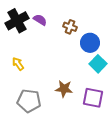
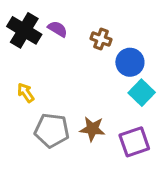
black cross: (17, 21) -> (24, 30), turned -30
purple square: (93, 98) -> (134, 142), turned -30
gray pentagon: (29, 101) -> (52, 130), moved

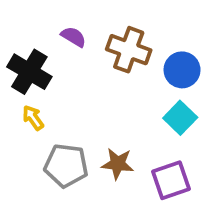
black cross: (24, 30) -> (29, 72), moved
brown cross: (101, 39) -> (129, 50), size x1.6
blue circle: (130, 62) -> (182, 70), moved

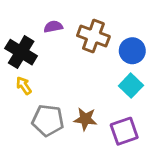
purple semicircle: (73, 37) -> (53, 27), turned -42

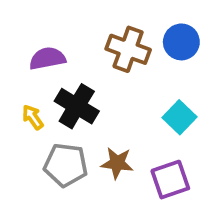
purple semicircle: (53, 27) -> (47, 58), moved, size x1.4
blue circle: (132, 51) -> (181, 42), moved
black cross: (21, 52) -> (77, 106), moved

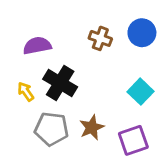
brown cross: (128, 49) -> (100, 38), size x0.7
brown star: (117, 163) -> (92, 127), turned -30

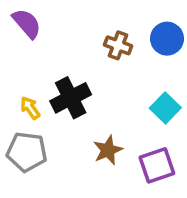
purple semicircle: (37, 46) -> (27, 23), moved, turned 60
black cross: (60, 83) -> (71, 98), turned 32
gray pentagon: (52, 129) -> (27, 152), moved

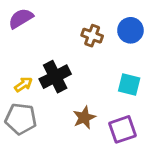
purple semicircle: (27, 23) -> (21, 18), turned -80
yellow arrow: (30, 108) -> (23, 84), turned 90
cyan square: (165, 108) -> (129, 84), turned -30

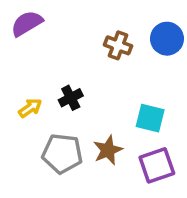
black cross: (55, 77) -> (71, 98), size x0.6
cyan square: (129, 84) -> (150, 118), moved
gray pentagon: (21, 119) -> (62, 154), moved

